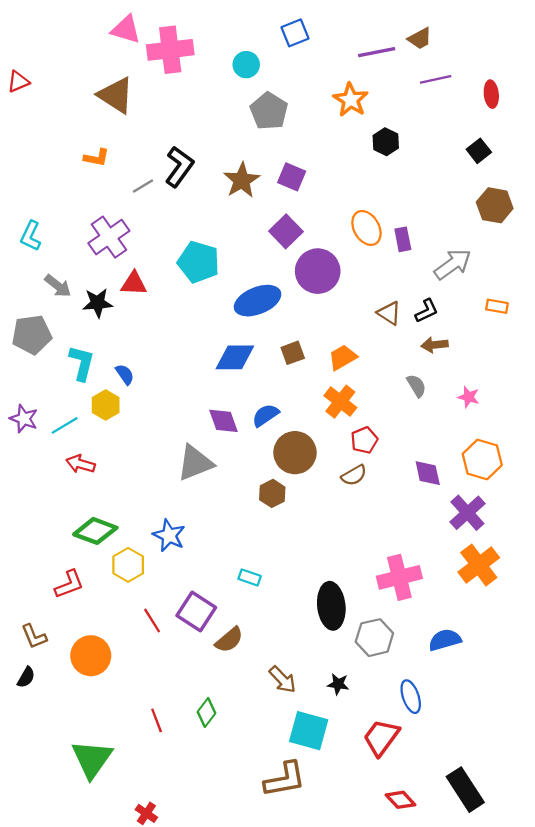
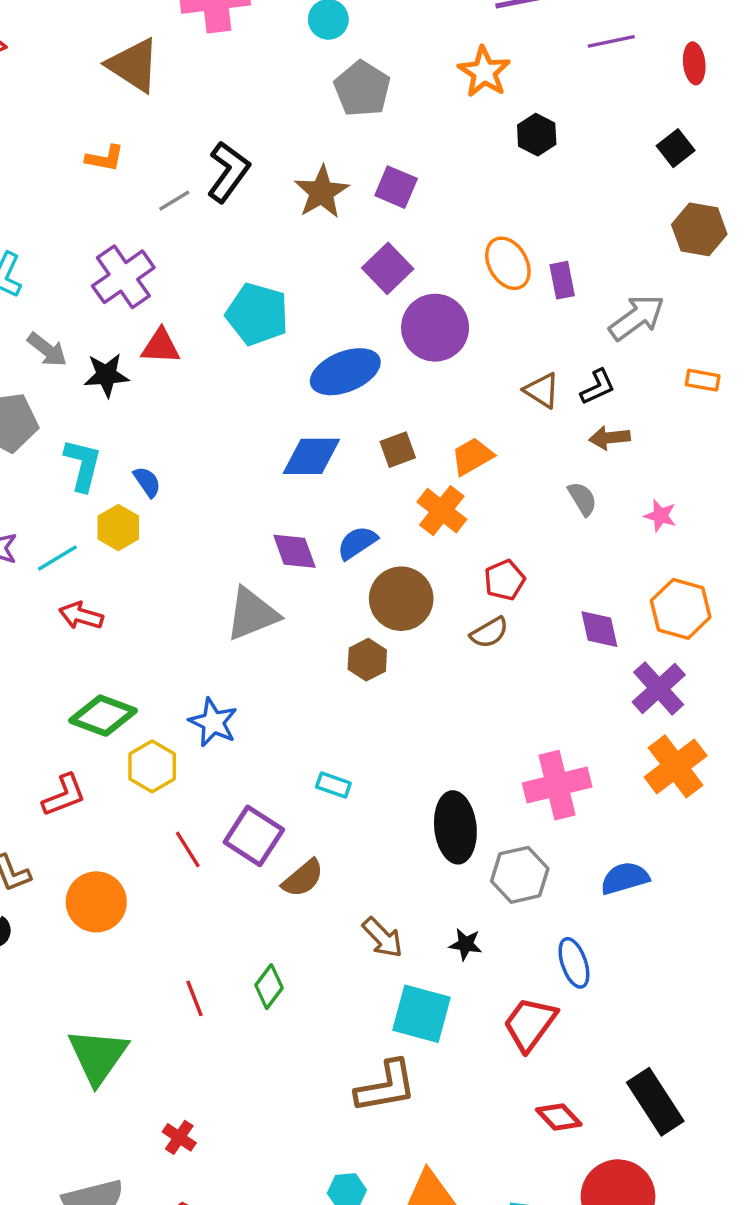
orange cross: (340, 402) -> (442, 511), moved

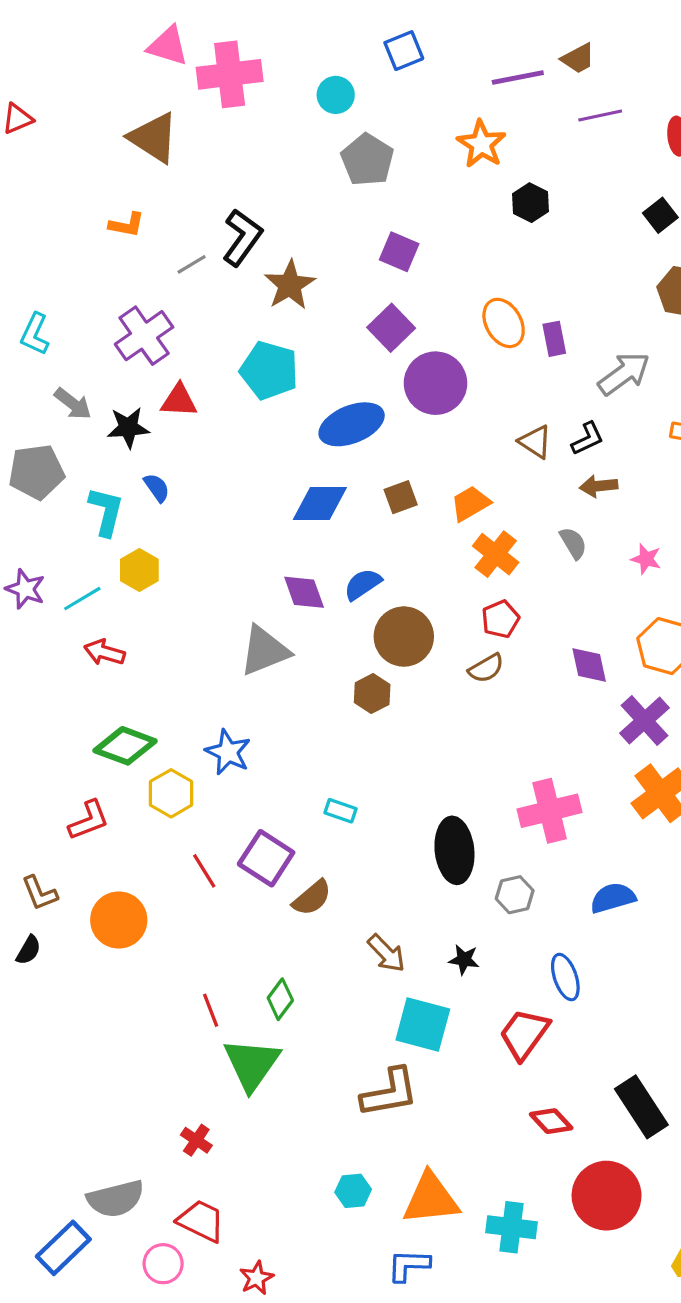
brown star: (322, 192) -> (290, 285), moved
blue semicircle: (147, 482) -> (157, 488), moved
orange cross: (442, 511) -> (496, 554), moved
gray hexagon: (520, 875) -> (515, 895), size x0.7
green triangle: (98, 1056) -> (252, 1064), moved

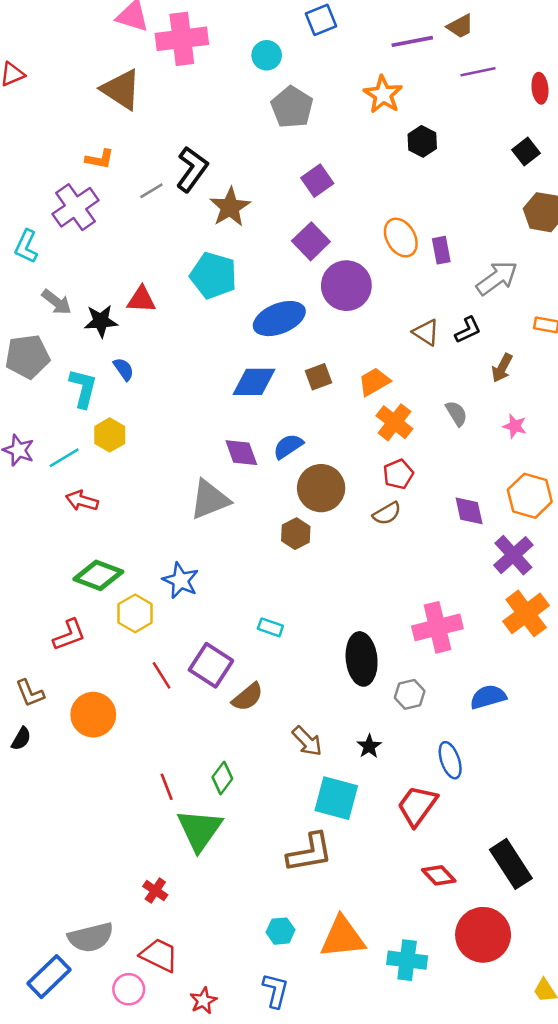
purple square: (399, 252) -> (317, 181), turned 32
purple cross: (144, 336) -> (76, 207), moved
brown arrow: (599, 486) -> (502, 368), moved, turned -56
black star: (464, 960) -> (369, 746), turned 30
blue L-shape: (409, 1265) -> (275, 991), moved, turned 102

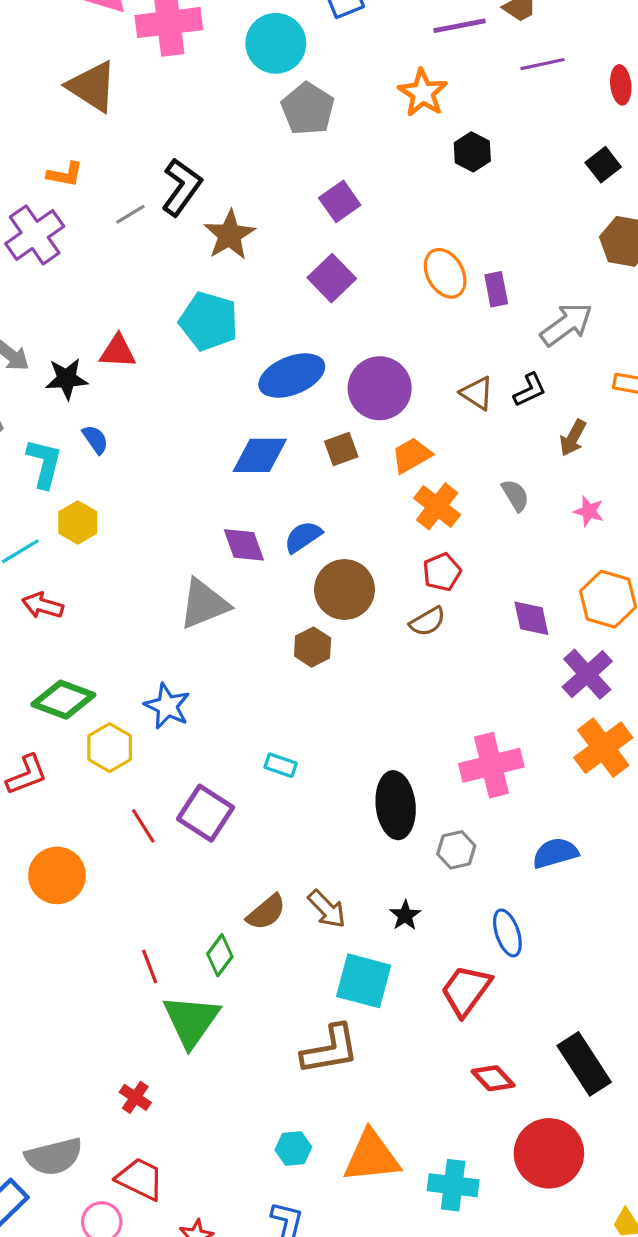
cyan circle: (267, 55) -> (276, 43), size x1.6
purple circle: (346, 286) -> (380, 388), moved
brown semicircle: (248, 697) -> (266, 912), moved

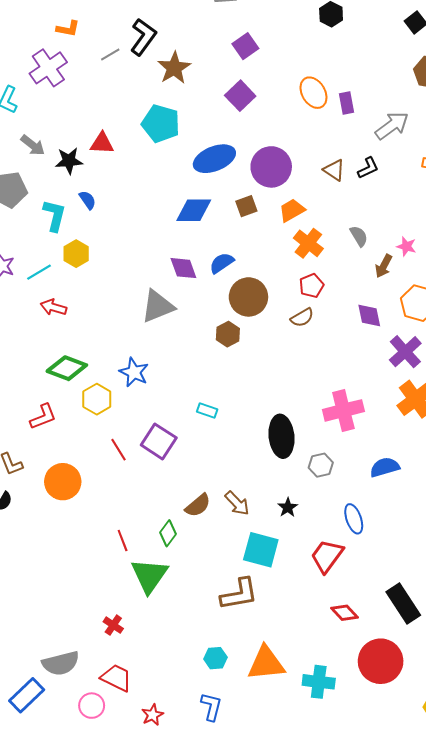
brown arrow: (573, 438) -> (384, 266), moved

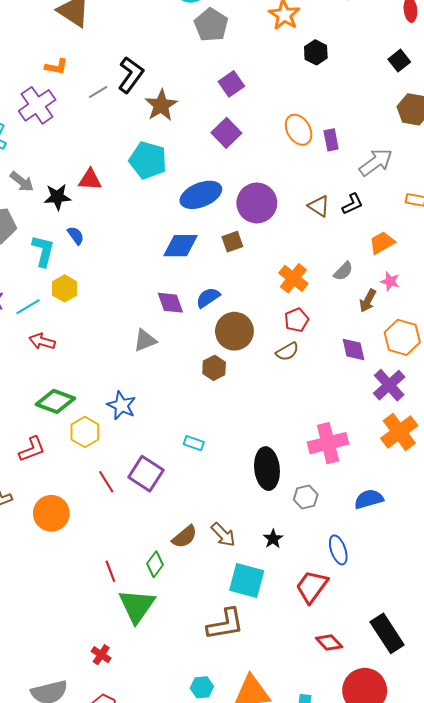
orange trapezoid: (292, 210) -> (382, 243), moved
gray semicircle: (359, 236) -> (343, 271), turned 75
gray triangle: (158, 306) -> (145, 340), size x0.7

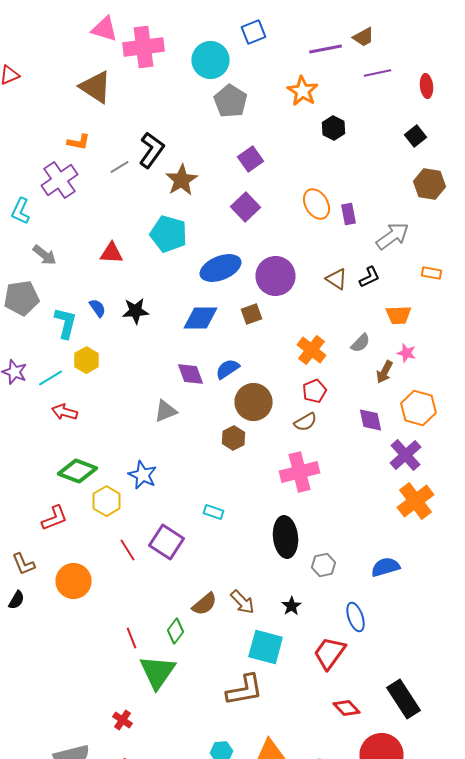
black star: (57, 197) -> (136, 311), moved
orange trapezoid: (382, 243) -> (398, 315), turned -152
pink cross: (328, 443) -> (300, 472), moved

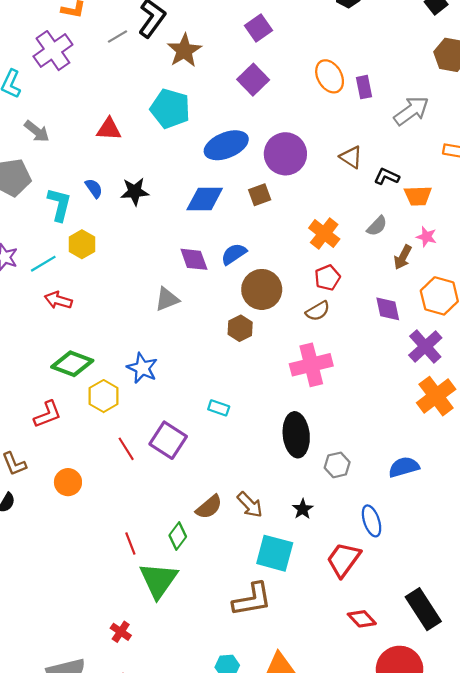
black L-shape: (370, 277) -> (387, 176), moved, turned -130
orange circle: (74, 581) -> (68, 482), size x0.7

